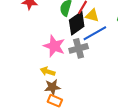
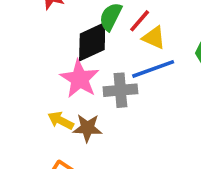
black diamond: (77, 23) -> (92, 42), moved
brown star: (52, 87) -> (87, 128), moved

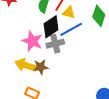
black diamond: (92, 42) -> (51, 27), moved
yellow arrow: (61, 121) -> (26, 65), size x1.5

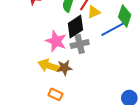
yellow triangle: (69, 12) -> (94, 12), turned -40
blue line: (71, 29) -> (112, 29), moved

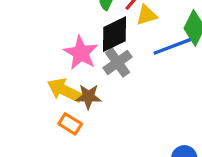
gray cross: (80, 44) -> (118, 62), turned -30
orange rectangle: (55, 94) -> (70, 124), moved

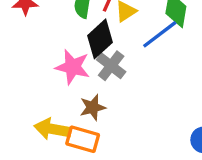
yellow arrow: (65, 90) -> (52, 129), moved
orange rectangle: (70, 124) -> (83, 139), size x1.4

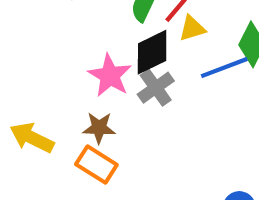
brown star: (93, 107) -> (99, 128), moved
yellow arrow: (52, 129) -> (32, 138), moved

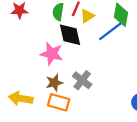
black diamond: (152, 52) -> (70, 35), turned -60
gray cross: (156, 88) -> (82, 80), moved

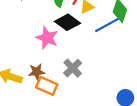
black diamond: (70, 35) -> (68, 22), turned -50
brown star: (54, 83) -> (37, 72), moved

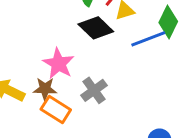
pink star: (47, 38) -> (59, 64), moved

